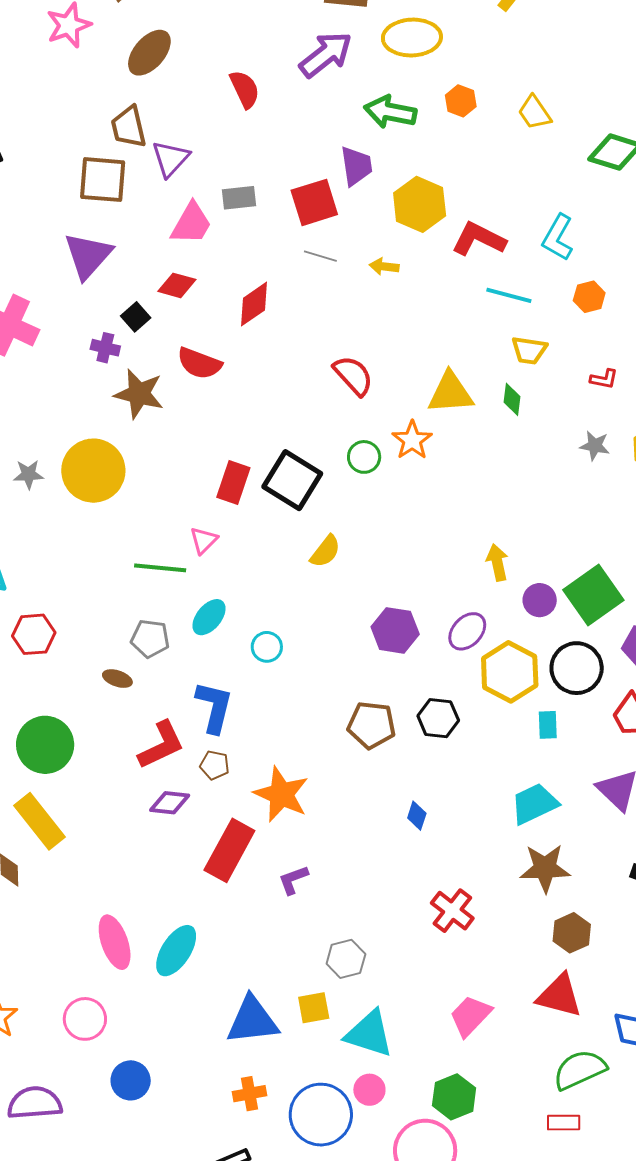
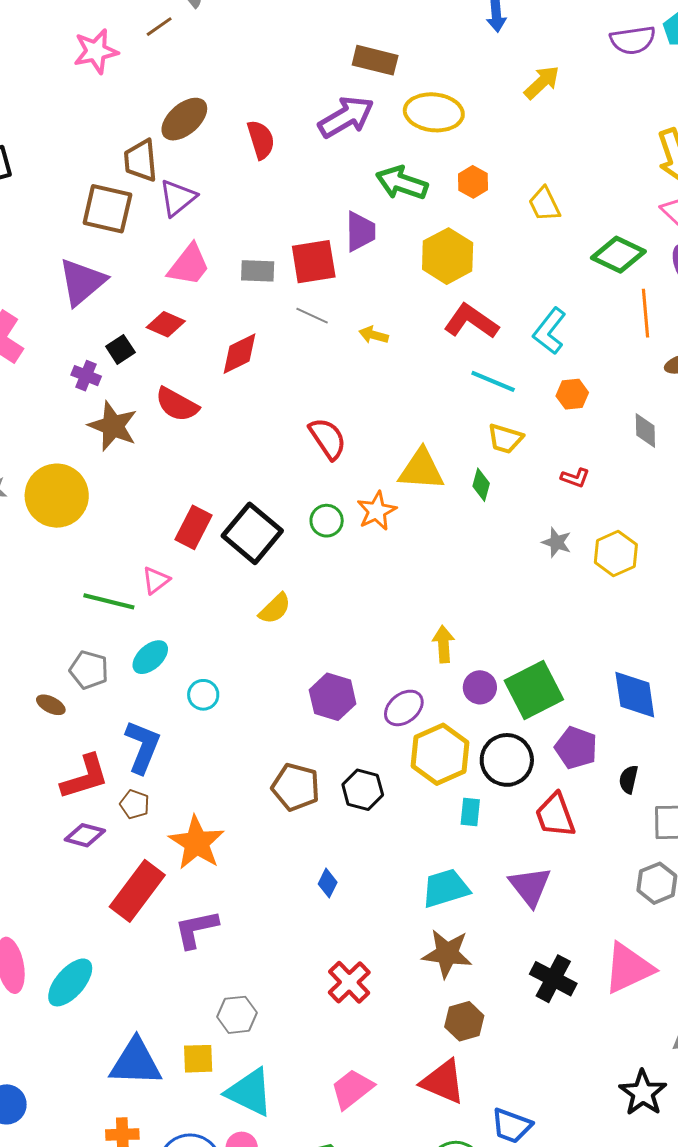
brown ellipse: (149, 53) -> (184, 119), moved
gray rectangle: (239, 198) -> (258, 271), moved
yellow hexagon: (420, 204) -> (448, 256), moved
purple L-shape: (293, 880) -> (196, 929), size x1.4

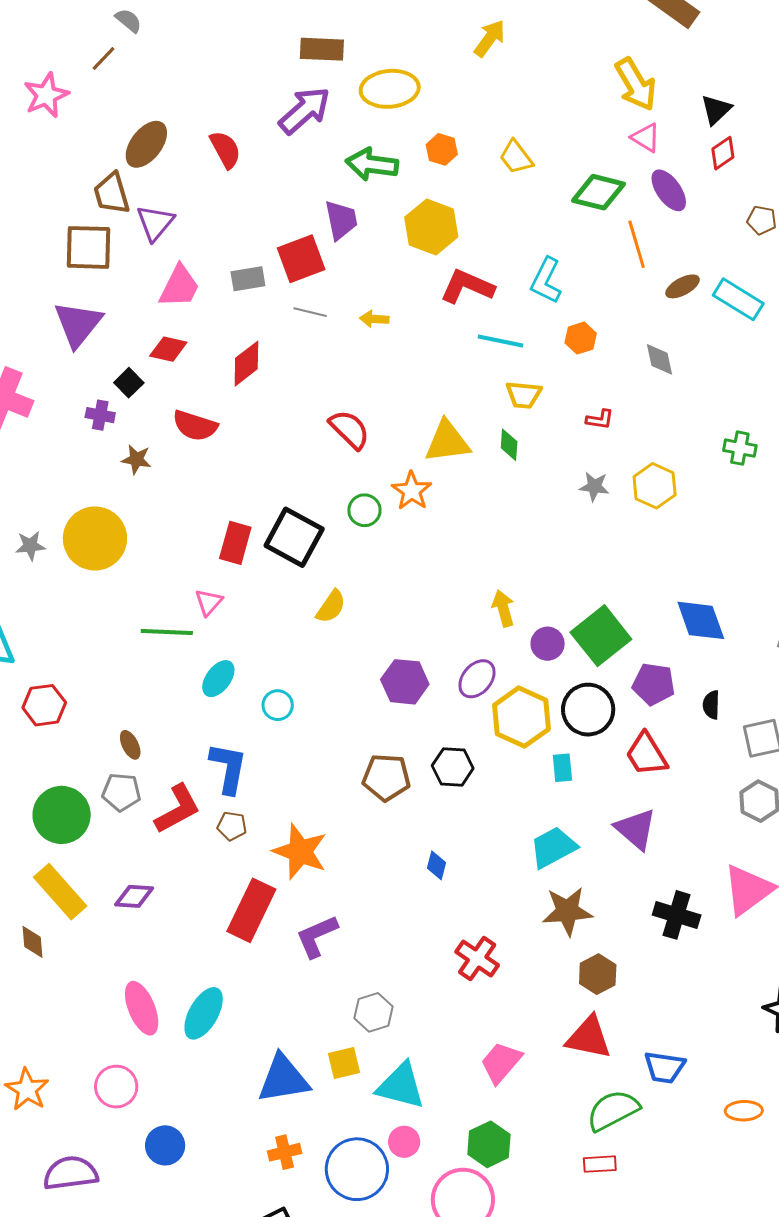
brown star: (113, 426) -> (136, 459), size x0.6
gray pentagon: (89, 670) -> (121, 792), moved
brown ellipse: (51, 705) -> (130, 745), turned 48
purple diamond: (85, 835) -> (134, 896), moved

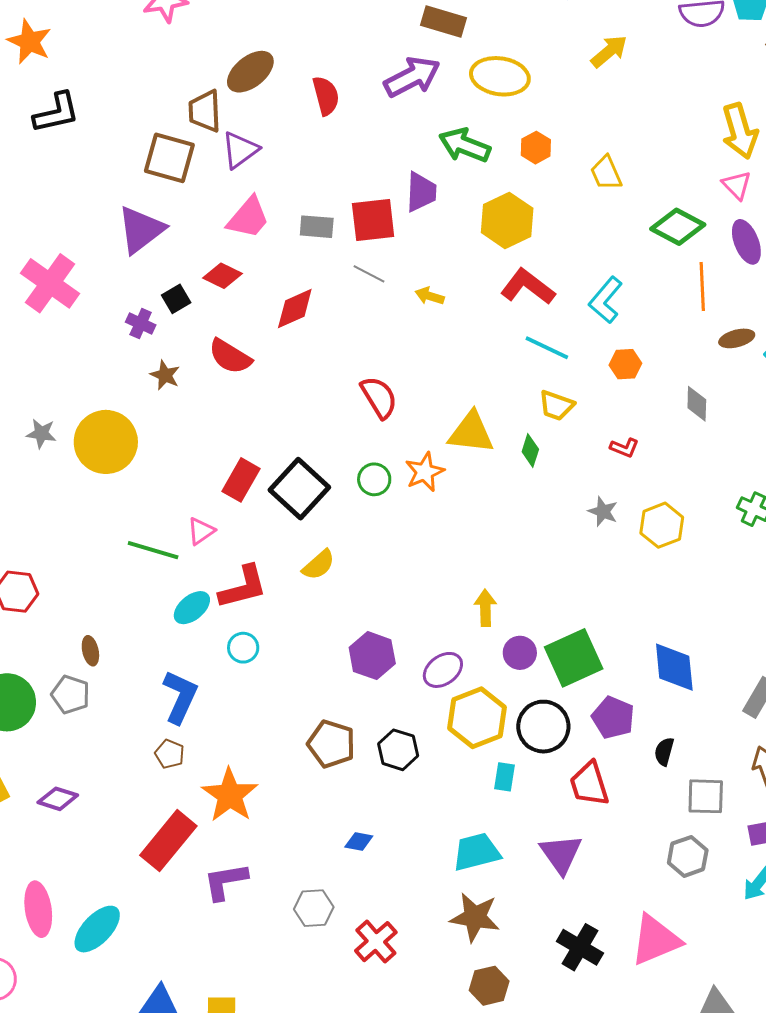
red L-shape: (178, 809) -> (243, 587), moved
blue diamond: (437, 865) -> (359, 841), turned 72
gray hexagon: (374, 1012) -> (314, 908), moved

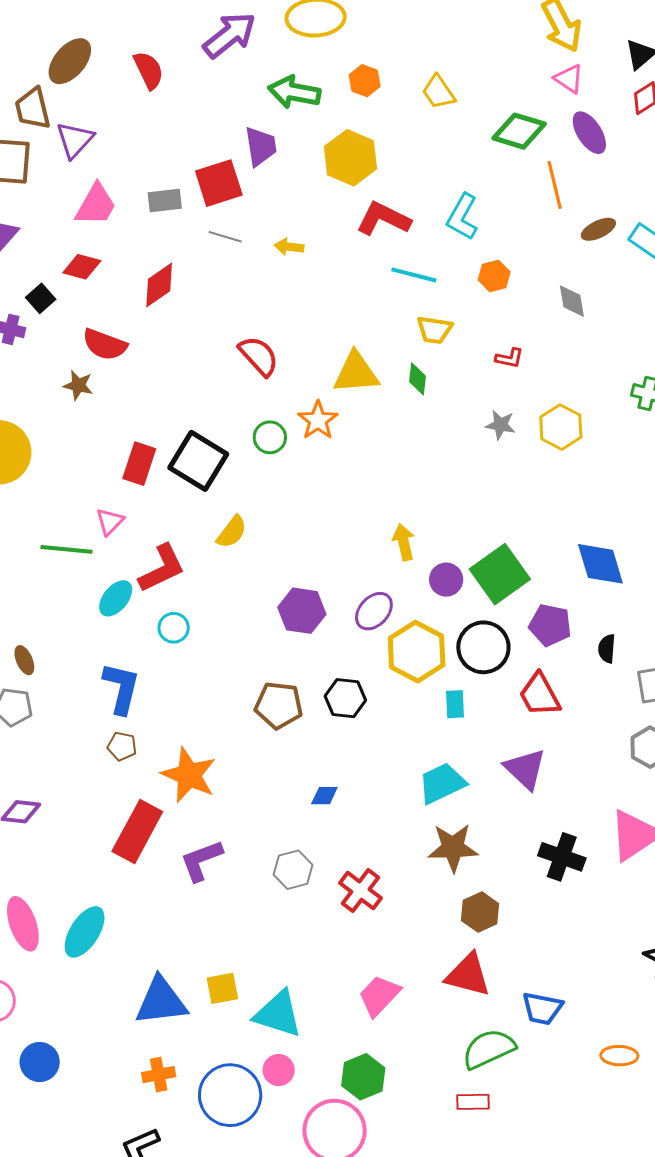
brown star: (165, 375) -> (78, 385), moved

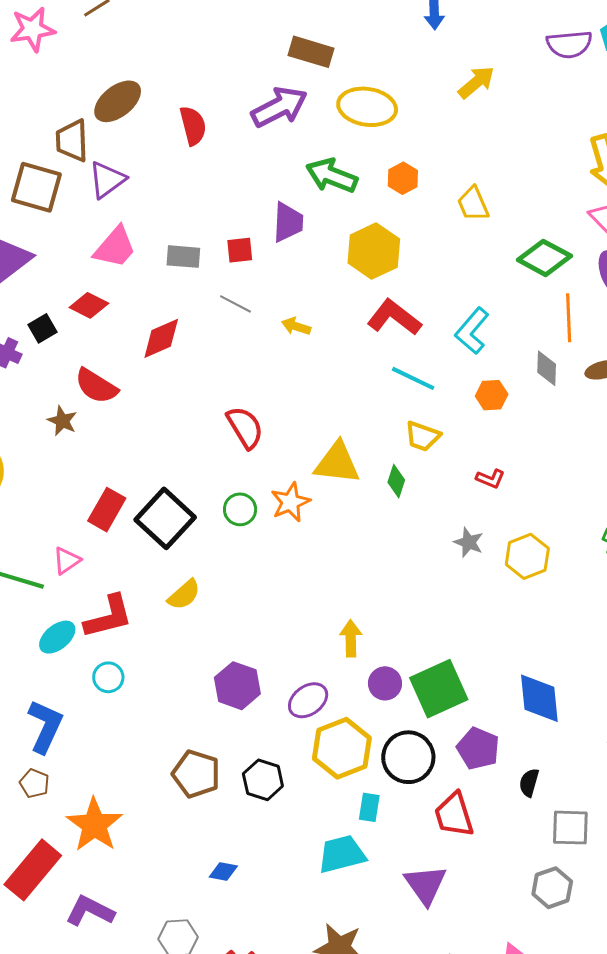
red square: (219, 183) -> (240, 250), size x0.6
gray diamond: (572, 301) -> (547, 368), moved
cyan trapezoid: (442, 783) -> (342, 854), moved
purple L-shape: (201, 860) -> (90, 911), turned 36

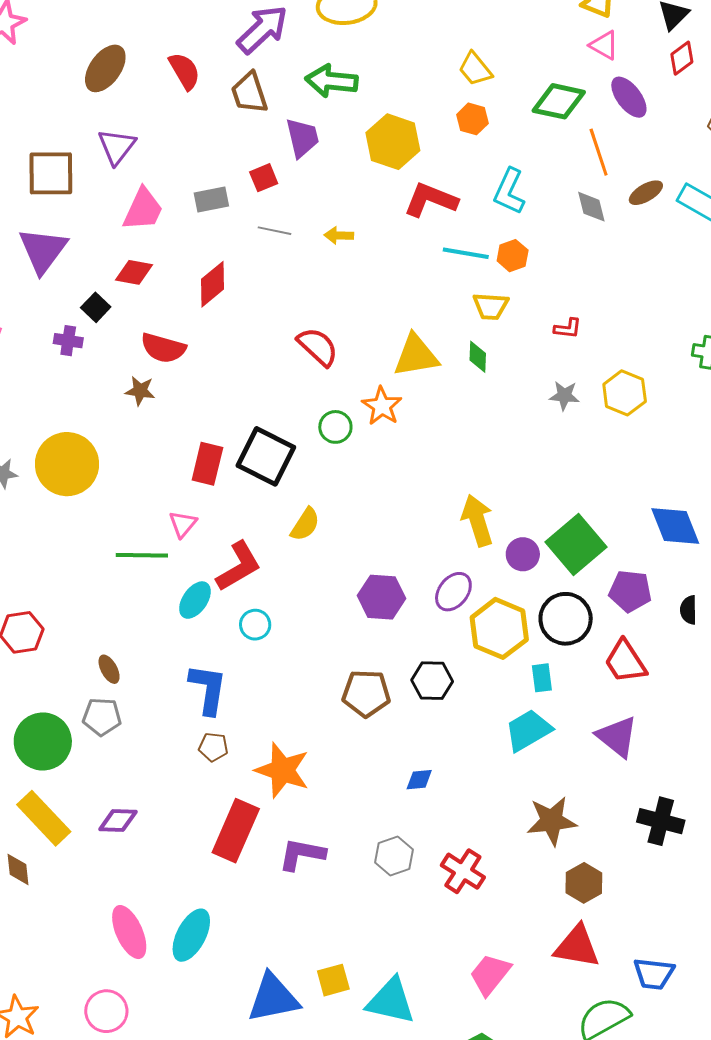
brown trapezoid: (72, 141) -> (249, 93), moved
orange hexagon: (403, 178) -> (472, 119), moved
orange hexagon: (492, 395) -> (513, 256), moved
yellow arrow: (351, 638) -> (477, 520), size x1.4

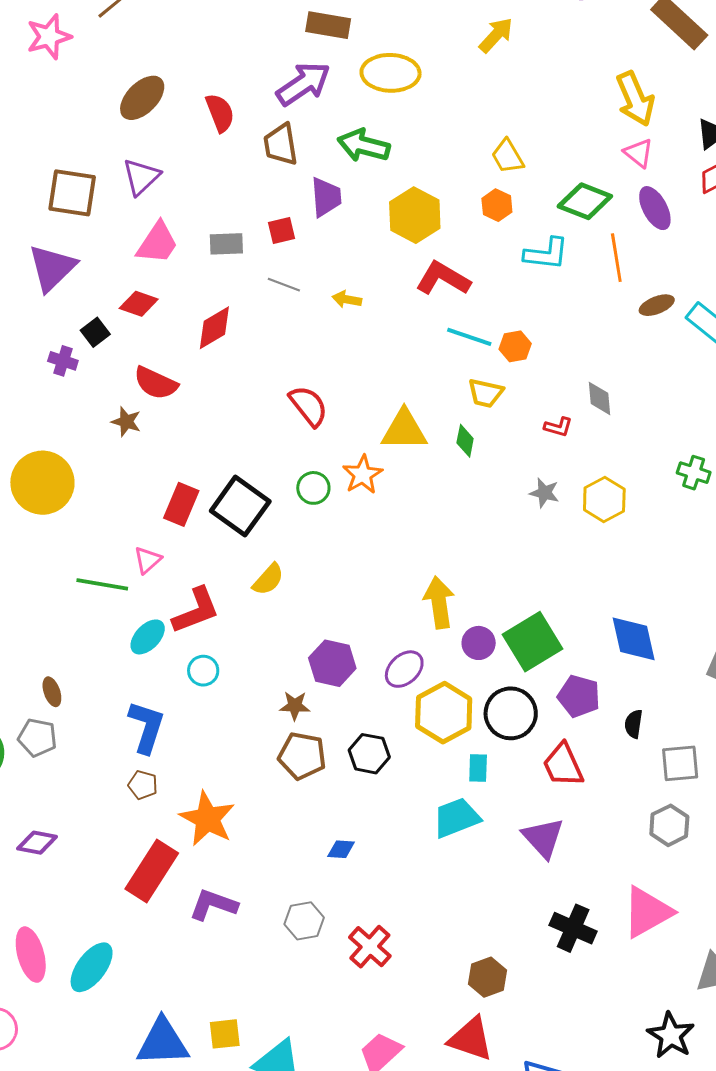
cyan L-shape: (509, 191) -> (546, 254), moved, turned -117
gray diamond: (591, 207) -> (600, 398), moved
brown star: (552, 821) -> (295, 706), moved, size x0.6

